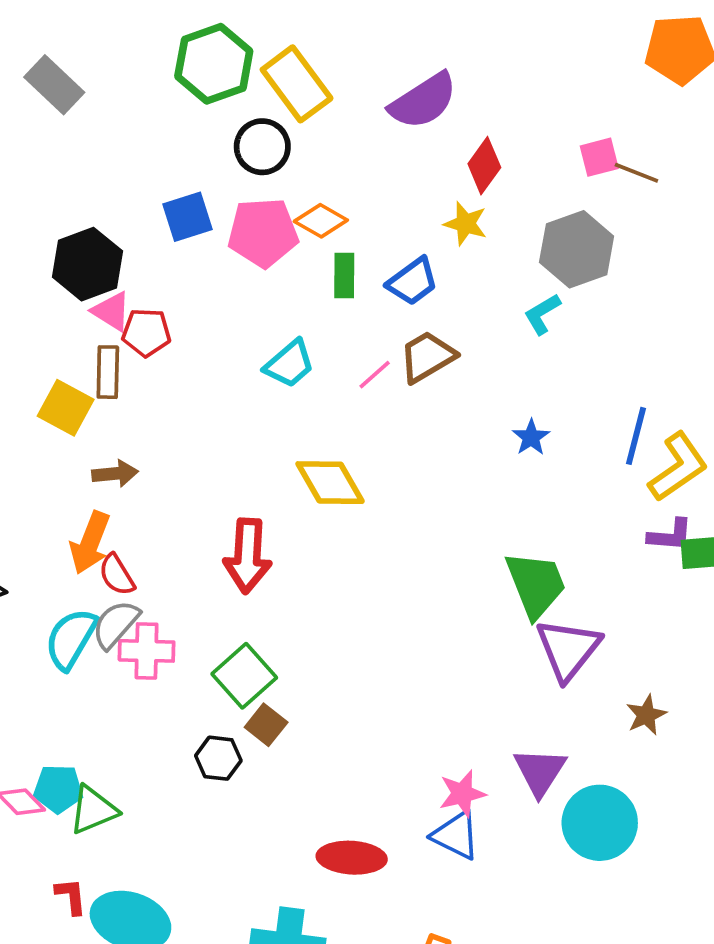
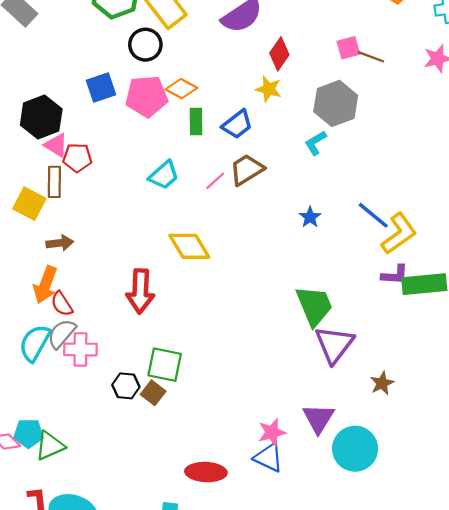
blue line: (636, 436) -> (373, 215), turned -64
green square: (244, 676) -> (165, 365), moved, turned -36
black hexagon: (218, 758) -> (126, 386), moved

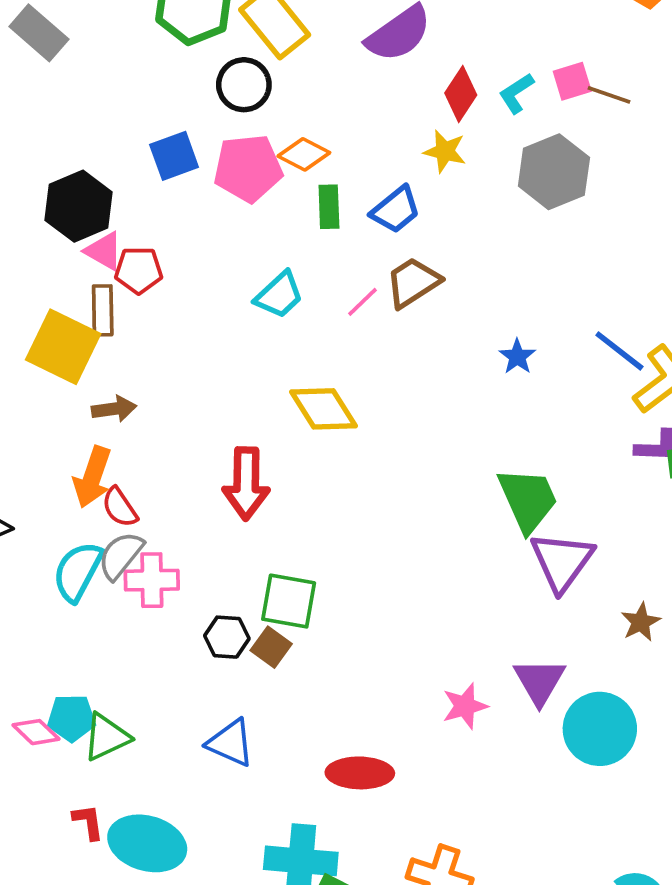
cyan L-shape: (316, 143) -> (516, 93), moved
yellow square: (29, 204) -> (63, 347), size x1.4
blue triangle: (269, 458) -> (231, 743), moved

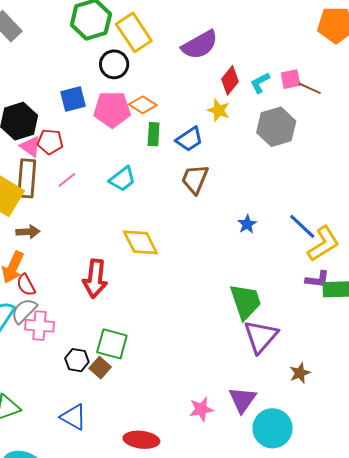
red pentagon: (139, 270) -> (50, 142), moved
brown trapezoid: (413, 282) -> (195, 179), turned -40
pink line: (362, 302) -> (67, 180), moved
brown rectangle: (103, 310) -> (27, 178), size x1.4

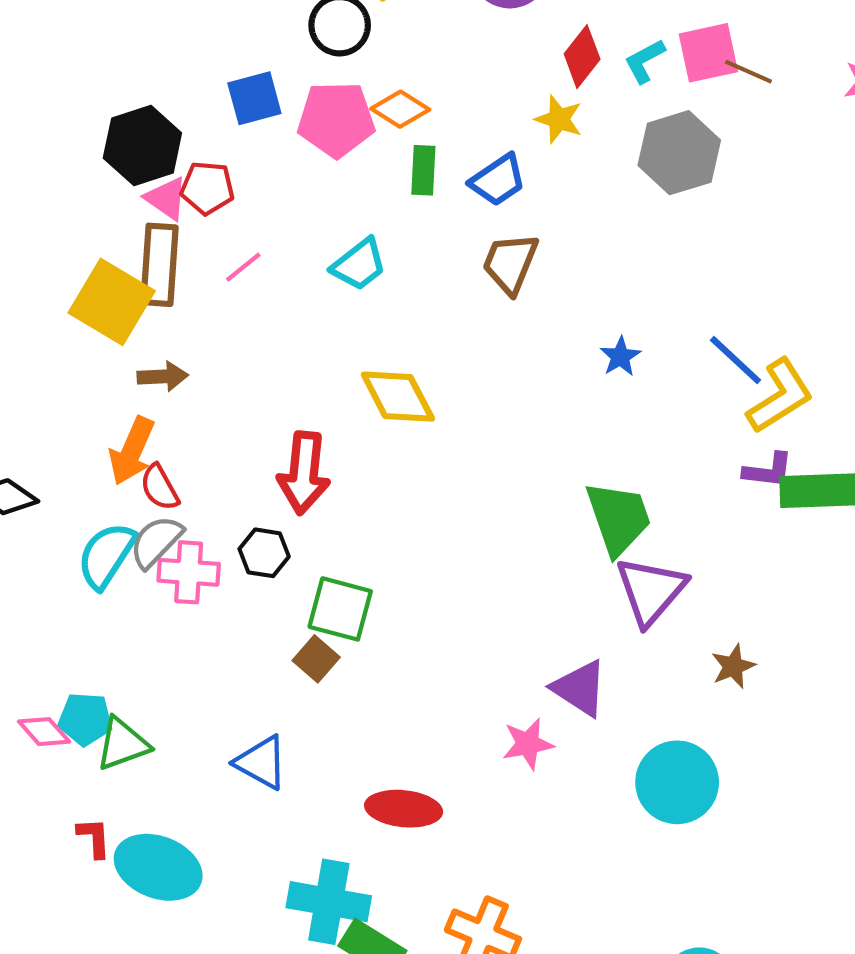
pink square: (291, 79) -> (708, 53), size x1.4
black hexagon: (77, 360) -> (264, 553), moved
purple triangle: (243, 400) -> (580, 688), moved, turned -32

